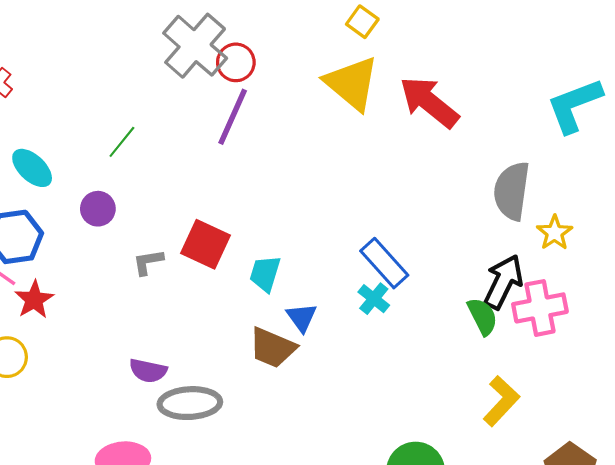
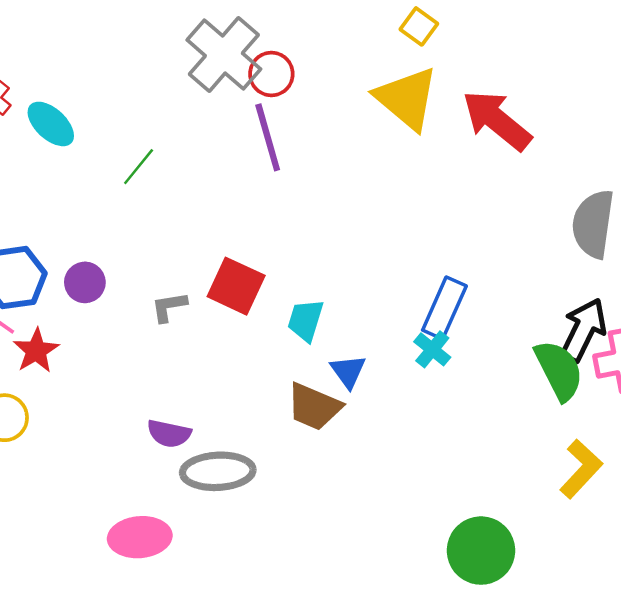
purple line: (233, 117) -> (268, 137), turned -40
cyan ellipse: (32, 168) -> (51, 124), moved
purple circle: (98, 209) -> (85, 282), moved
blue rectangle: (384, 263) -> (444, 308), turned 66
green semicircle: (482, 316) -> (559, 370), size x1.4

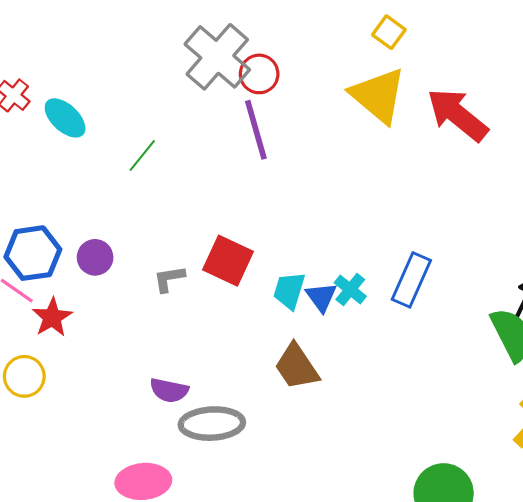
cyan cross: (432, 349) -> (350, 290), moved
blue triangle: (348, 371) -> (321, 297), moved
brown trapezoid: (314, 407) -> (297, 367), turned 33

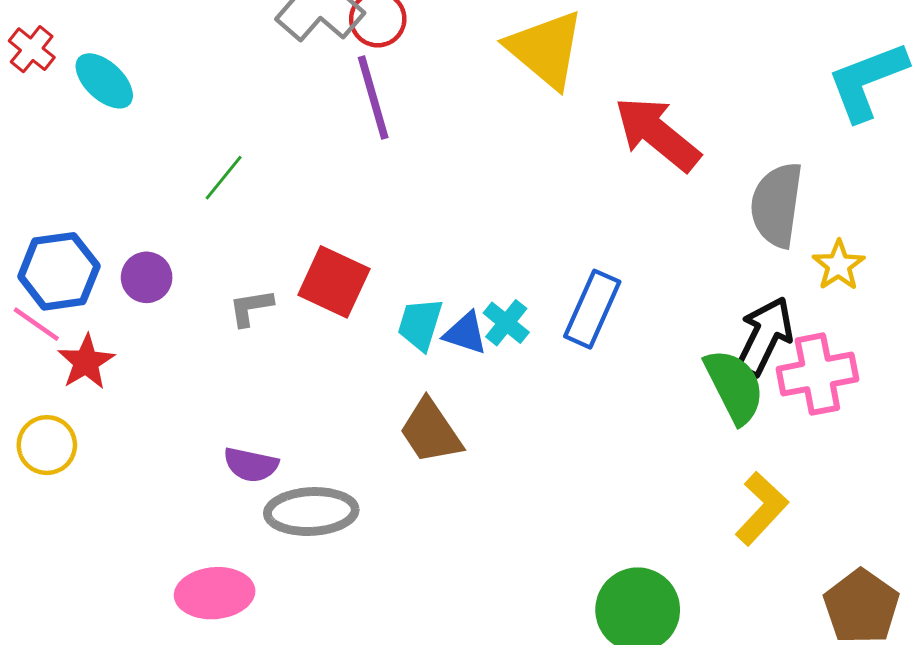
red arrow: (457, 115) -> (657, 134), moved
green line: (142, 155) -> (224, 178), moved
blue triangle: (321, 297) -> (465, 333), turned -36

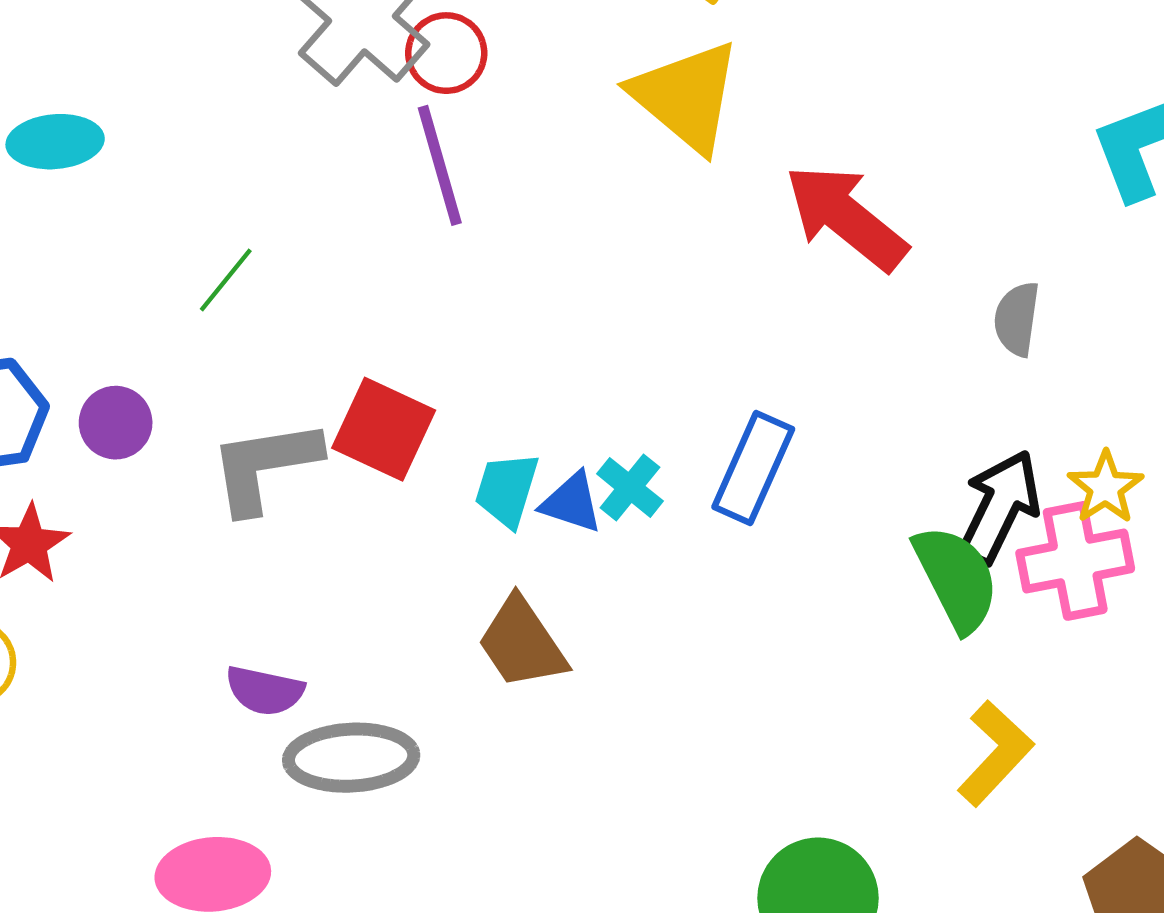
cyan ellipse: (104, 81) -> (55, 142), turned -48
gray semicircle: (777, 205) -> (1017, 319), size x0.6
yellow star: (839, 265) -> (1105, 487), moved
gray L-shape: (251, 308) -> (265, 466), size x1.8

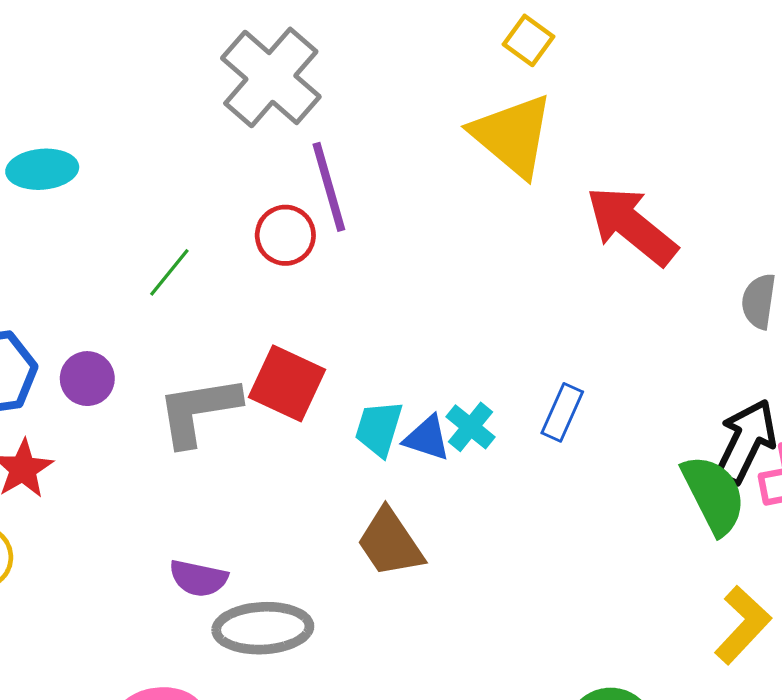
red circle: (446, 53) -> (285, 235), moved
blue rectangle: (753, 468) -> (562, 412), size x0.7

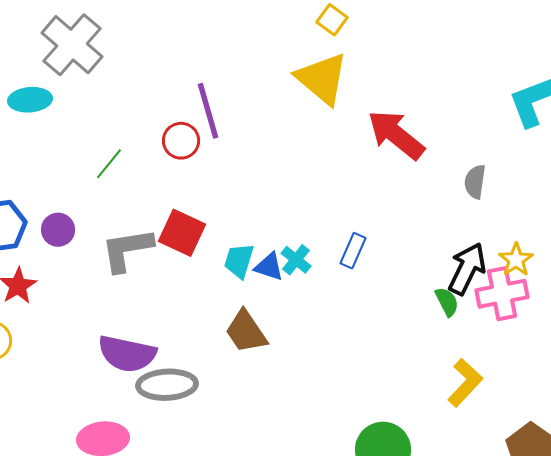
gray cross: (271, 77) -> (72, 45), moved
green semicircle: (714, 494) -> (447, 302), size x0.6
purple semicircle: (198, 578) -> (127, 354), size x1.6

